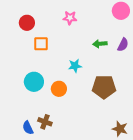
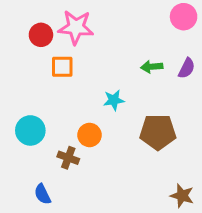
pink star: (70, 18) -> (76, 27), moved, size x1.6
cyan circle: (34, 82) -> (30, 130), moved
brown cross: (45, 122) -> (68, 158), moved

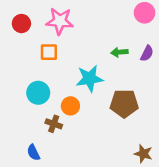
red circle: (41, 35) -> (21, 24), moved
cyan star: (114, 100) -> (90, 78), size x1.6
cyan circle: (30, 130) -> (38, 93), moved

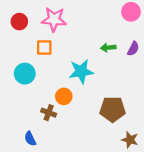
cyan circle: (38, 93) -> (25, 74), moved
brown pentagon: (124, 104) -> (113, 109), moved

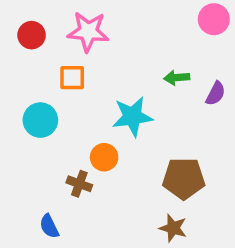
purple semicircle: (133, 49) -> (216, 94), moved
brown star: (130, 140) -> (173, 228), moved

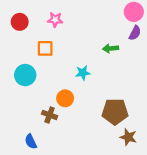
pink star: (88, 32) -> (55, 20), size x0.6
purple semicircle: (216, 94) -> (135, 33), moved
cyan star: (132, 117) -> (83, 73), size x0.6
brown star: (173, 228) -> (128, 137), moved

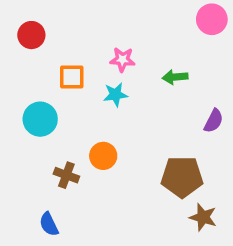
pink star: (55, 20) -> (122, 60), moved
purple semicircle: (135, 33) -> (214, 121), moved
cyan star: (83, 73) -> (115, 95), moved
brown cross: (50, 115) -> (66, 175), moved

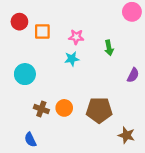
orange square: (72, 77) -> (42, 31), moved
green arrow: (175, 77) -> (109, 48), turned -96
orange circle: (103, 156) -> (64, 108), moved
brown pentagon: (182, 177) -> (99, 110), moved

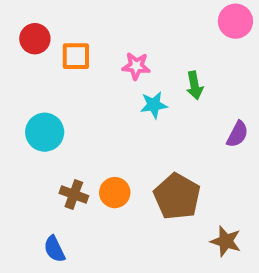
cyan star: (72, 59) -> (154, 105), moved
brown pentagon: (99, 110) -> (177, 196), turned 30

